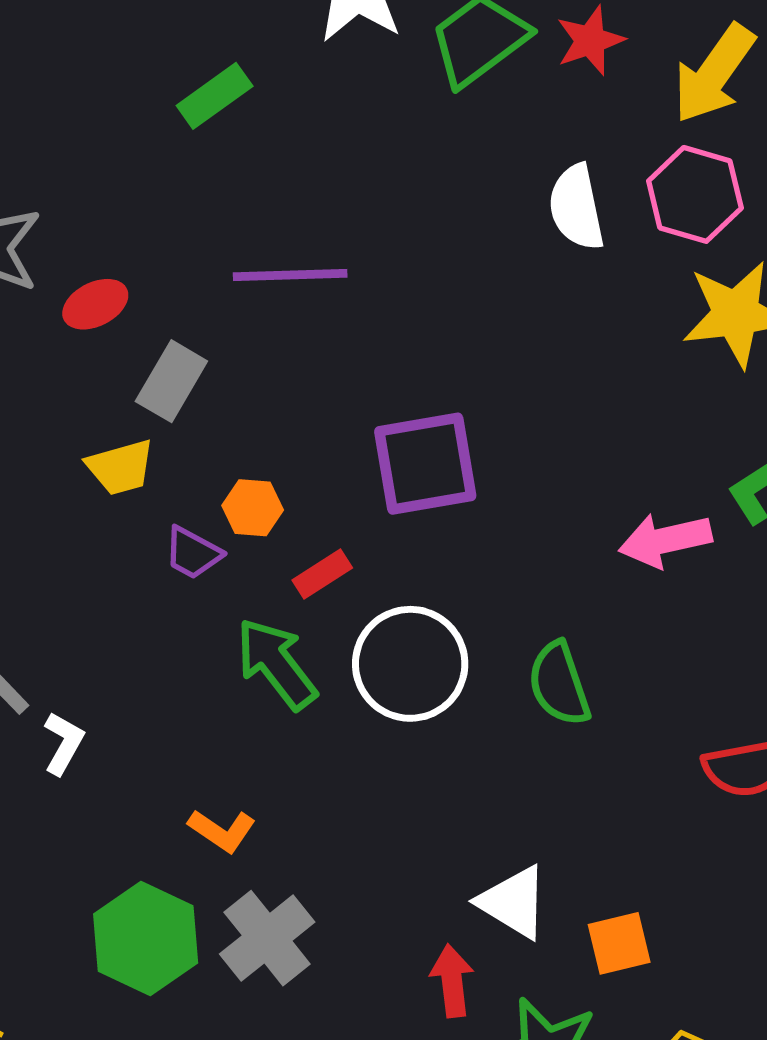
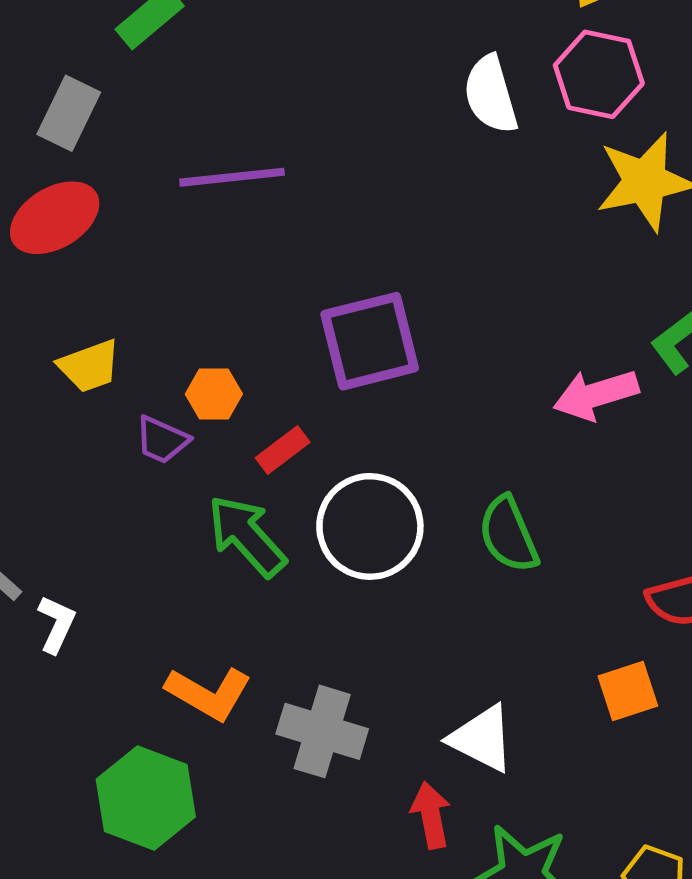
red ellipse: (95, 304) -> (55, 218), size x1.5
gray rectangle: (171, 381) -> (69, 113), moved
orange L-shape: (222, 831) -> (209, 693), size x1.4
gray cross: (267, 938) -> (322, 731), moved, turned -30
orange square: (619, 943) -> (628, 691), moved

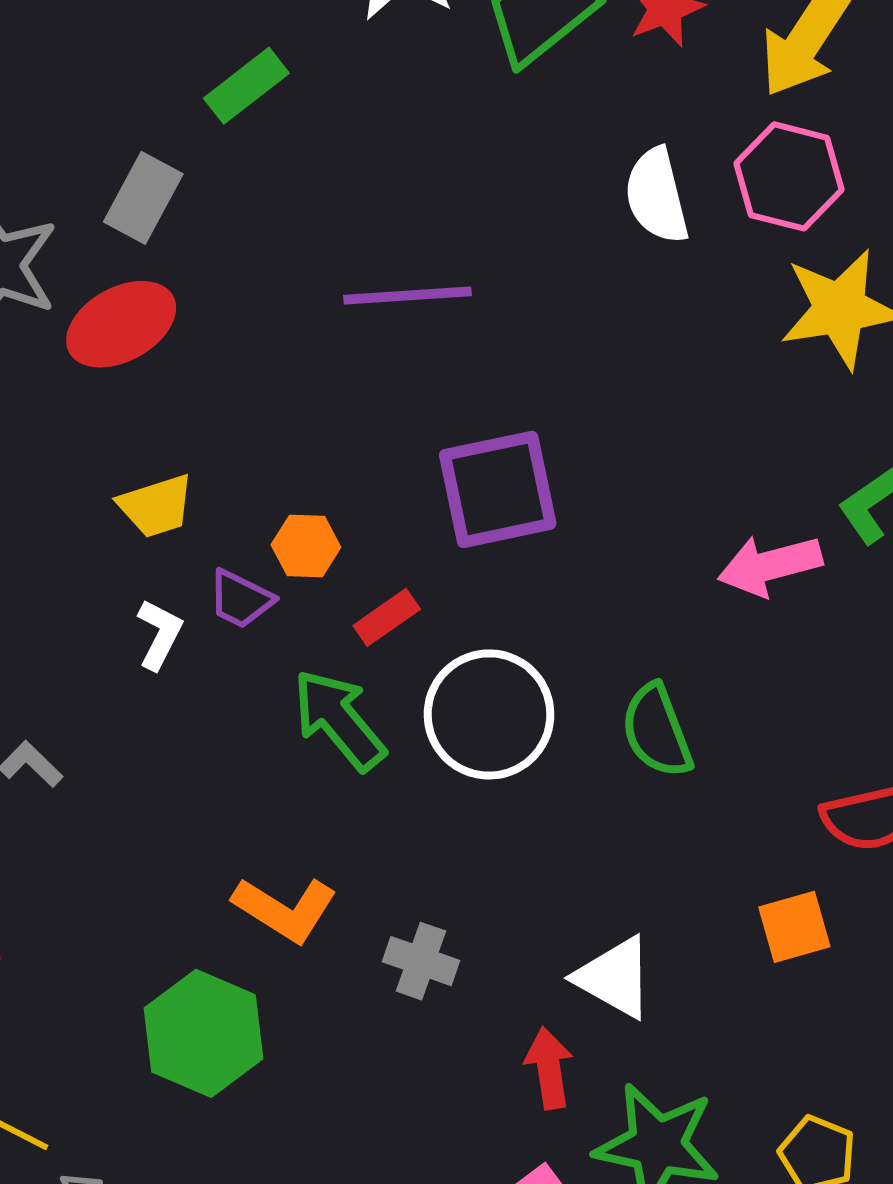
purple line: (232, 177) -> (408, 296), moved
white L-shape: (57, 624) -> (160, 634), moved
gray cross: (322, 731) -> (421, 961), size x0.7

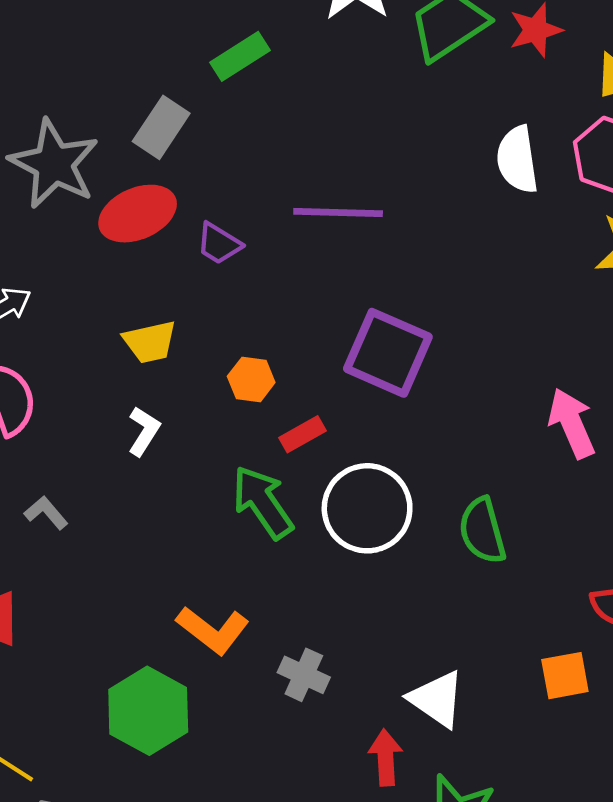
purple square: (498, 489) -> (388, 353), turned 30
pink arrow: (770, 565) -> (572, 423), turned 76
purple trapezoid: (241, 599) -> (219, 244), moved

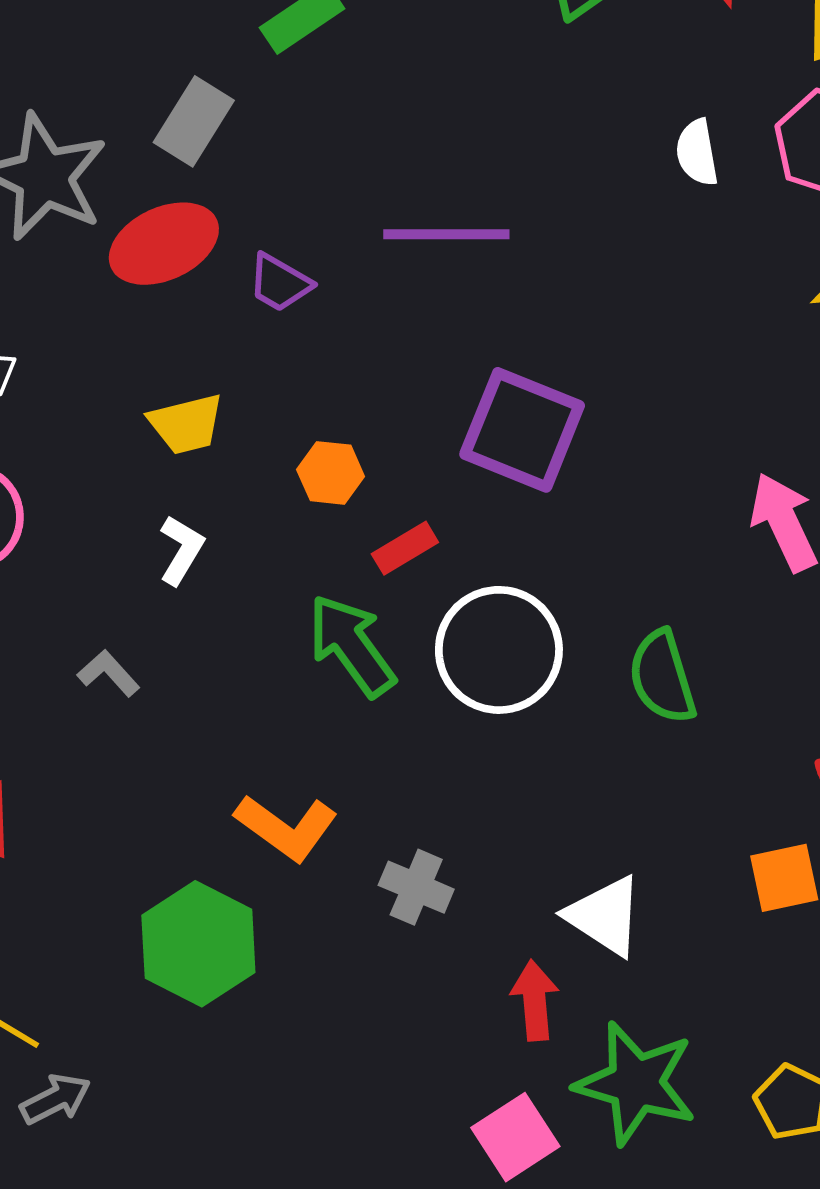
white semicircle: (517, 160) -> (697, 153), size x0.7
gray L-shape: (46, 513) -> (109, 673), moved

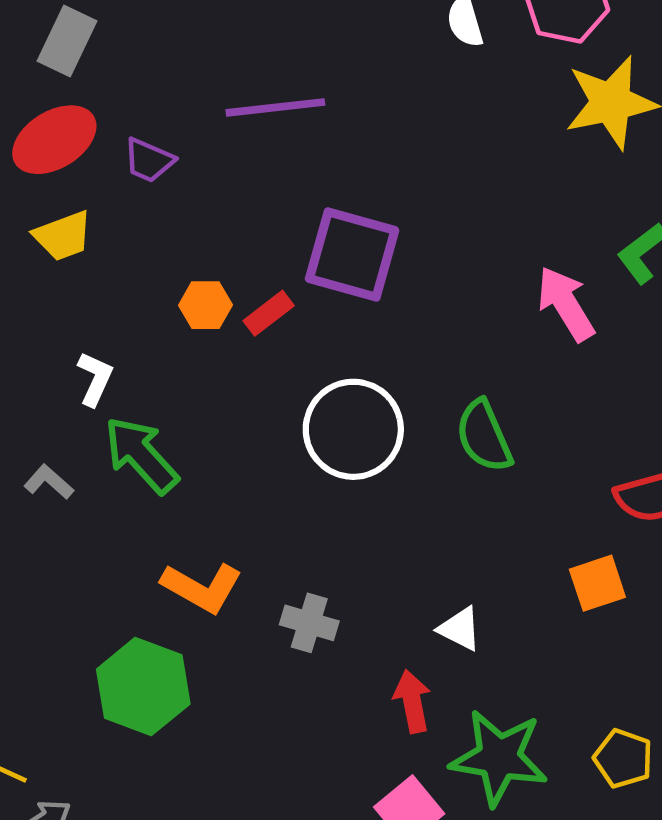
yellow trapezoid: (186, 424) -> (63, 236), moved
red rectangle: (405, 548) -> (269, 313), moved
green arrow: (352, 645) -> (141, 455), moved
white triangle: (605, 916) -> (460, 629), size x0.7

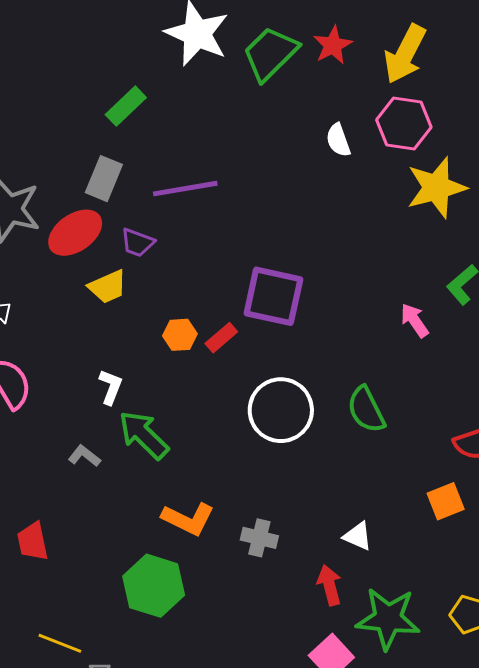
gray rectangle: (67, 41) -> (104, 179), moved
purple line: (275, 107) -> (185, 189), moved
yellow trapezoid: (63, 236) -> (108, 287), moved
pink arrow: (566, 304) -> (415, 320), size x0.7

